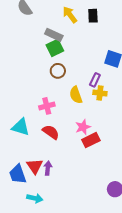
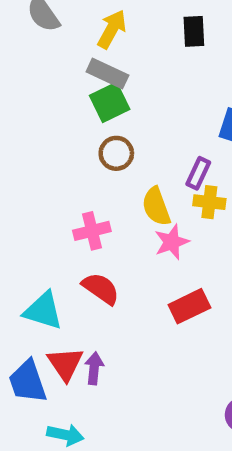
yellow arrow: (70, 15) -> (112, 29), moved, turned 66
cyan triangle: (21, 127) -> (43, 311), moved
pink star: (83, 127) -> (172, 242), moved

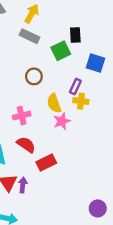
black rectangle: (194, 31) -> (75, 35), moved
green square: (110, 102) -> (61, 51), moved
red rectangle: (189, 306) -> (46, 163), moved

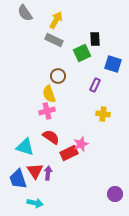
yellow cross: (81, 101) -> (103, 114), moved
yellow semicircle: (54, 103) -> (49, 94), moved
pink star: (62, 121) -> (81, 144), moved

